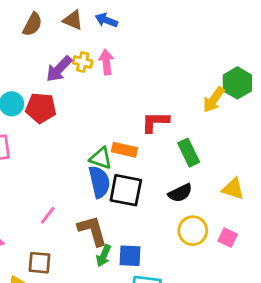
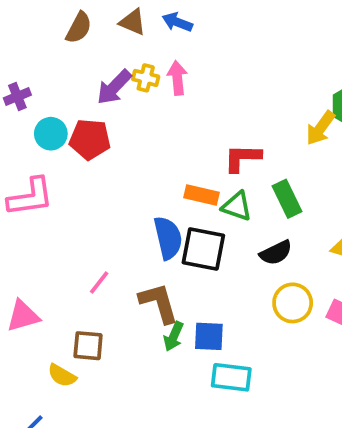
green triangle: (101, 158) -> (237, 206), moved

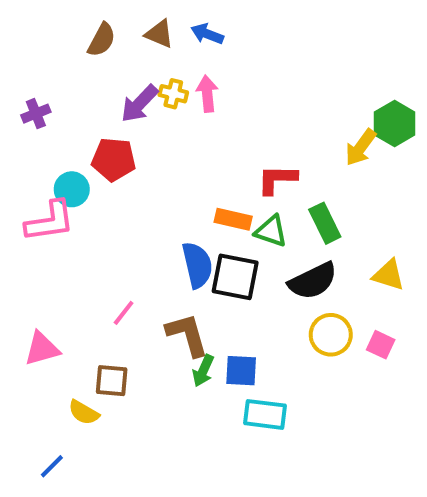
cyan circle: (51, 134) -> (72, 189), moved
black semicircle: (276, 253) -> (313, 281), size x1.4

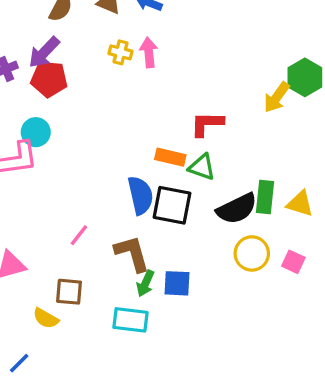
purple arrow: (139, 104) -> (44, 52), moved
red pentagon: (114, 159) -> (49, 79), moved
green rectangle: (325, 223) -> (265, 197), moved, turned 32
cyan rectangle: (265, 414) -> (130, 320), moved

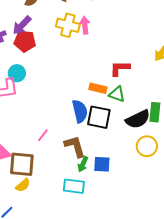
yellow cross: (121, 52) -> (68, 25), size x1.6
brown square: (69, 292) -> (22, 164), moved, size x1.5
yellow semicircle: (46, 318) -> (23, 185), turned -70

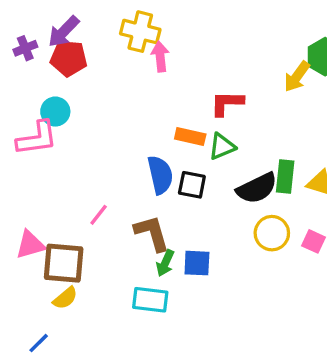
pink arrow: (85, 25) -> (160, 57), moved
green triangle: (117, 94) -> (222, 146), turned -42
black square: (99, 117) -> (192, 185), size x0.7

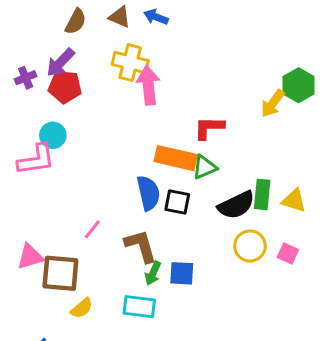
pink arrow: (160, 57) -> (148, 85), size x1.4
orange rectangle: (190, 137) -> (176, 158), size x1.5
yellow semicircle: (65, 298) -> (82, 308), moved

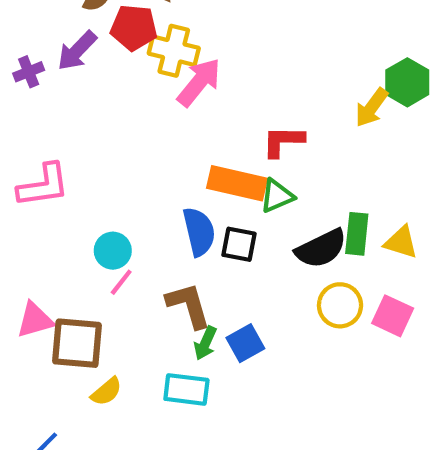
pink arrow: (148, 85) -> (199, 82), turned 45
red pentagon: (65, 87) -> (134, 28), moved
cyan circle: (53, 135) -> (113, 251), moved
pink square: (288, 254) -> (393, 316), size x1.4
blue square: (182, 273) -> (245, 343), turned -32

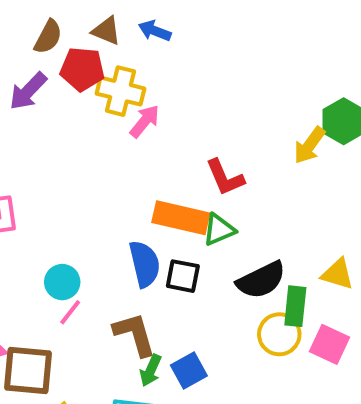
pink arrow: (199, 82) -> (145, 121), size x0.7
red L-shape: (283, 141) -> (225, 178), turned -114
green rectangle: (357, 234) -> (295, 306), moved

